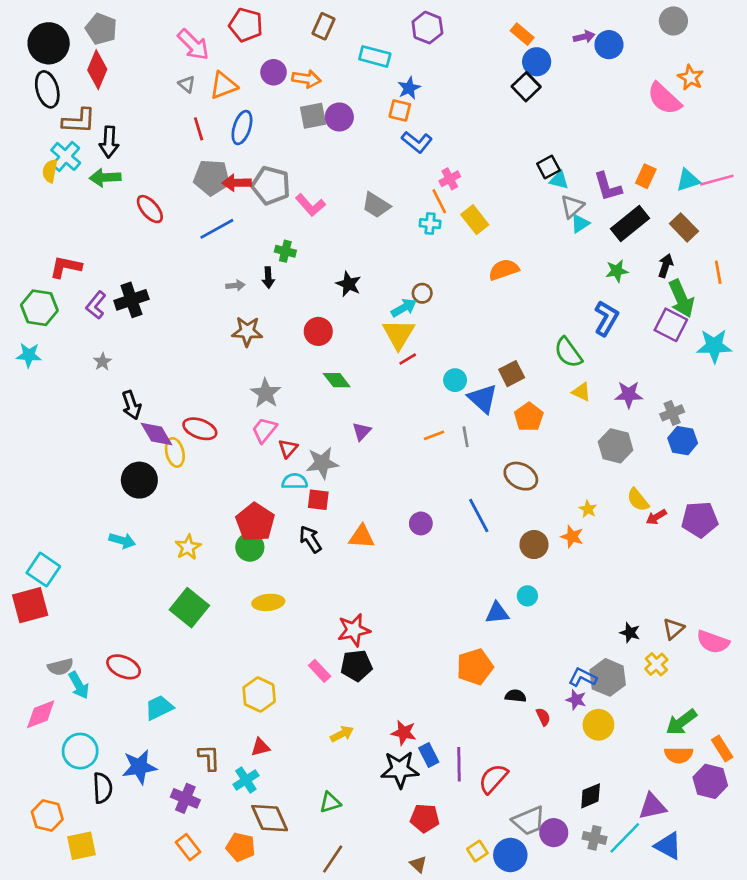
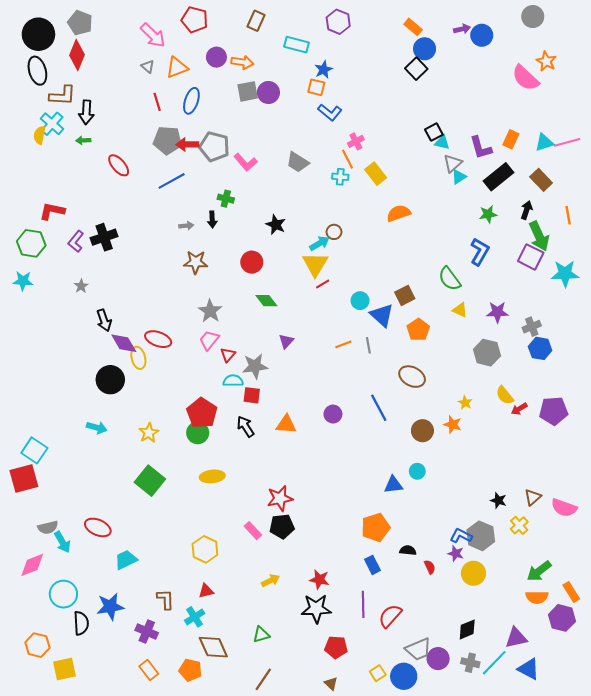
green arrow: (105, 178) -> (83, 140), size x0.6
blue rectangle: (429, 755) -> (373, 565), moved

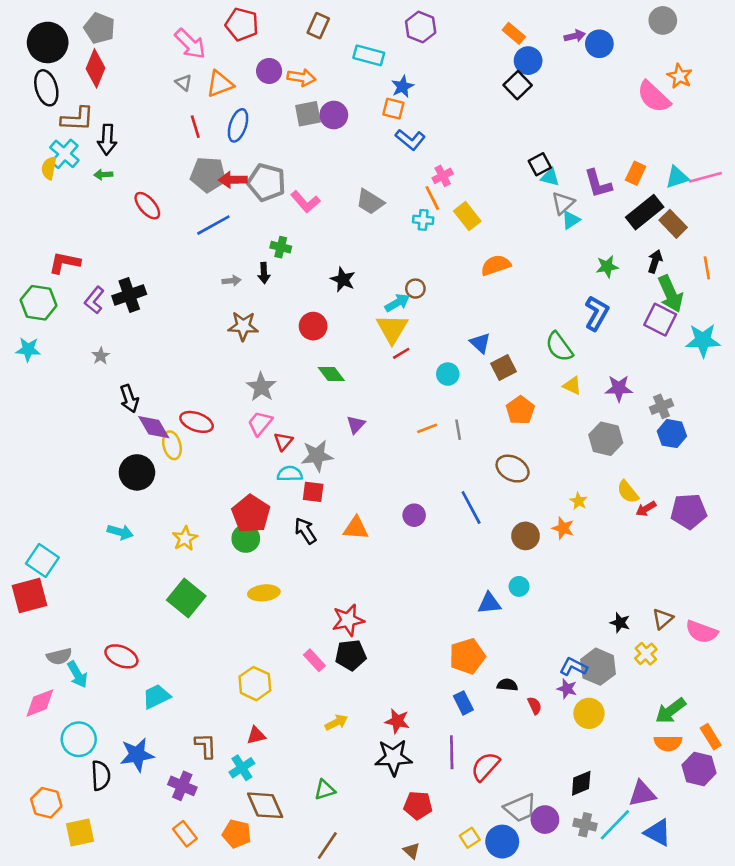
black rectangle: (498, 177) -> (645, 212), moved
blue triangle: (382, 315) -> (480, 343), moved, size x0.7

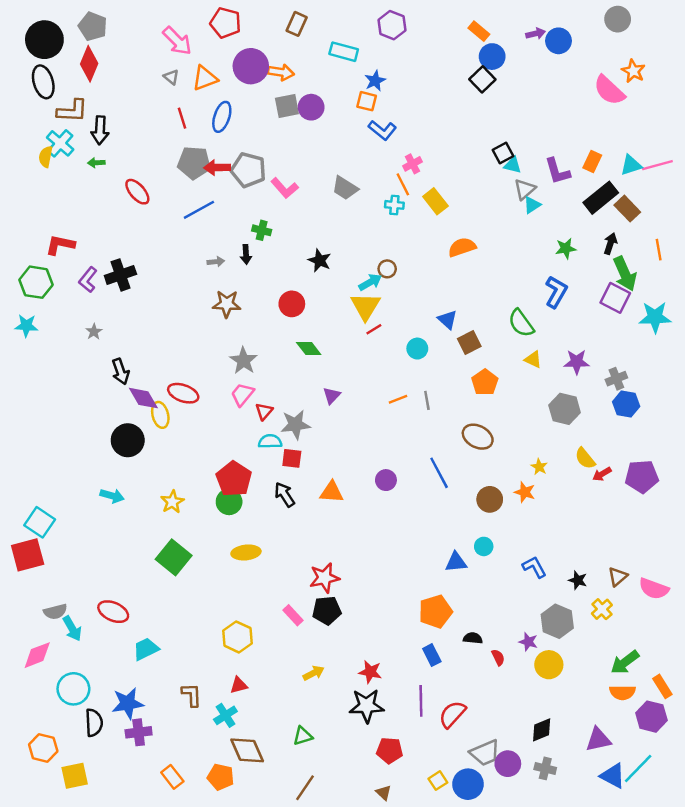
purple circle: (269, 71) -> (251, 66), size x1.5
blue L-shape: (573, 667) -> (534, 567), moved, turned 35
purple cross: (182, 786) -> (139, 732), moved, turned -30
cyan line: (615, 825) -> (638, 768), moved

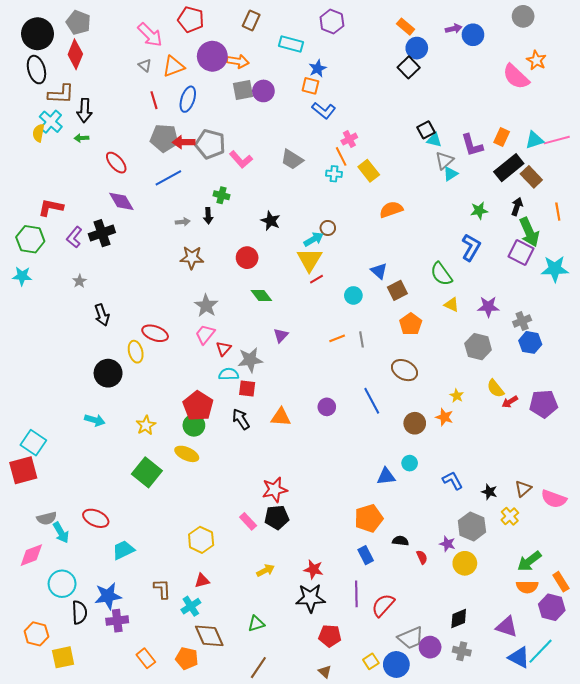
purple diamond: (143, 398) -> (121, 201), moved
yellow ellipse: (246, 552) -> (187, 454), moved, turned 30
purple triangle: (598, 740) -> (507, 627), turned 30

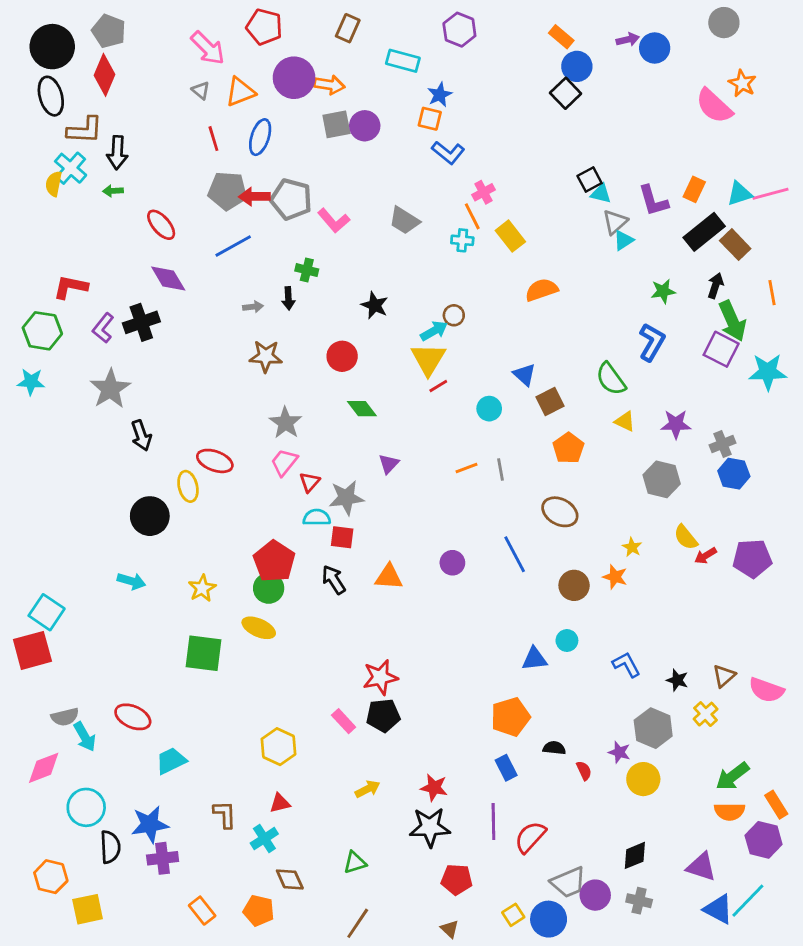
gray star: (79, 281) -> (110, 389), size x2.0
green square: (147, 472) -> (204, 653), turned -32
brown diamond: (209, 636) -> (290, 879), size x0.7

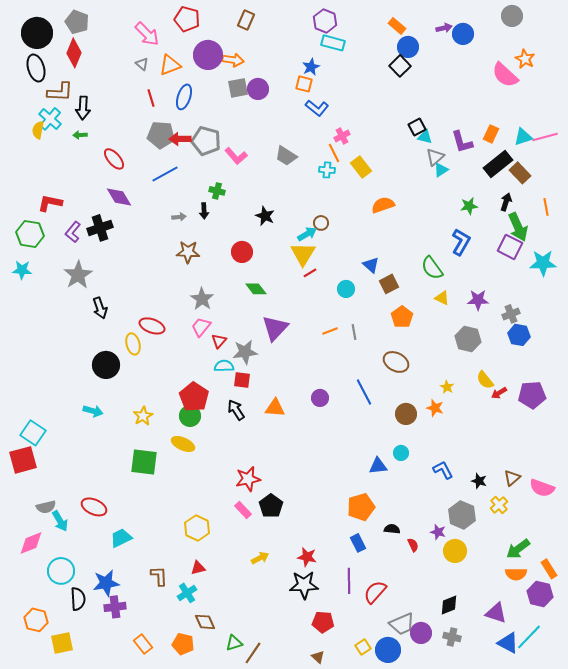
cyan rectangle: (403, 61) -> (333, 43), moved
purple triangle: (389, 464) -> (275, 328), size x1.8
red star: (380, 677) -> (248, 479), moved
black pentagon: (383, 715) -> (271, 506), turned -30
green triangle: (355, 863) -> (234, 643), moved

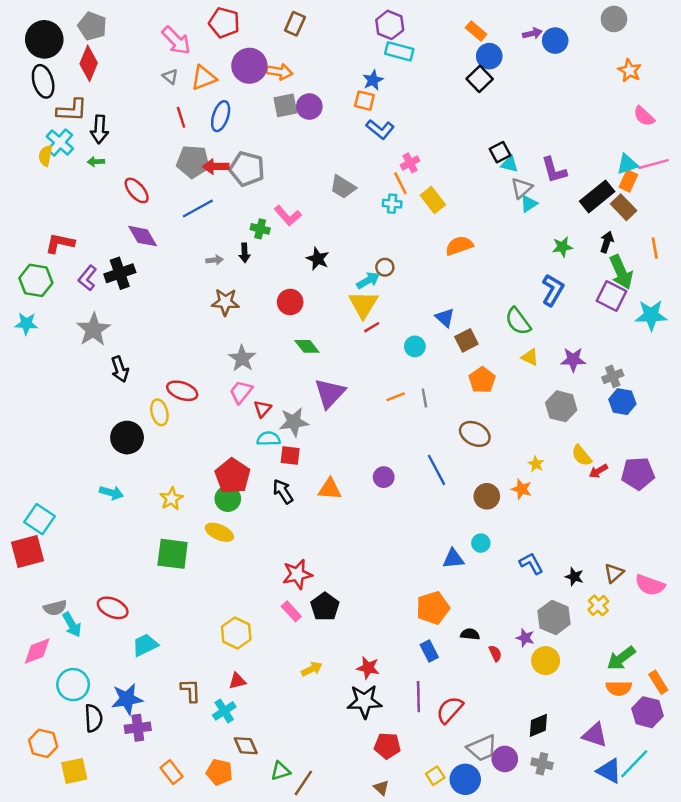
pink semicircle: (505, 75) -> (644, 116), moved, size x0.7
orange rectangle: (491, 134) -> (628, 181), moved
pink L-shape: (236, 156) -> (288, 216), moved

